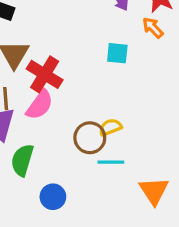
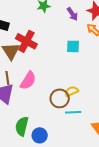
red cross: (45, 74) -> (26, 41), moved
green semicircle: (22, 160) -> (22, 126), moved

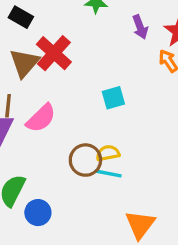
cyan square: (73, 46) -> (113, 98), moved, turned -32
cyan line: (73, 112) -> (108, 173), moved

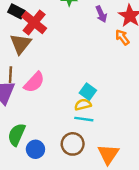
red cross: (54, 53) -> (34, 23), moved
cyan square: (113, 98) -> (88, 92), moved, turned -35
brown circle: (85, 160) -> (73, 144), moved

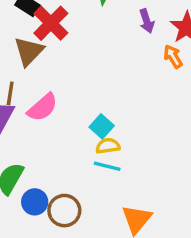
cyan square: (88, 92) -> (102, 126), moved
brown circle: (73, 144) -> (64, 211), moved

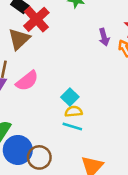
purple arrow: (147, 21) -> (104, 37), moved
blue circle: (35, 202) -> (18, 150), size x1.5

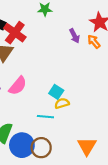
cyan line: (72, 126) -> (45, 117), moved

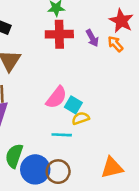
red cross: (15, 33) -> (59, 34), moved, turned -35
pink semicircle: (18, 86) -> (56, 97), moved
orange triangle: (87, 146) -> (112, 168), turned 48

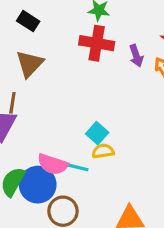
pink semicircle: (56, 97) -> (53, 164), moved, turned 60
blue circle: (35, 169) -> (38, 185), moved

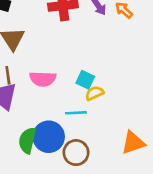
pink semicircle: (53, 164) -> (43, 79), moved

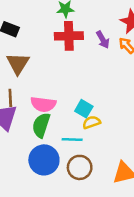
green semicircle: (27, 140) -> (41, 125), moved
brown circle: (76, 153) -> (80, 167), moved

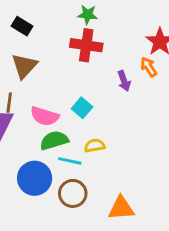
purple arrow: (103, 40) -> (124, 81), moved
cyan square: (84, 109) -> (82, 108), moved
green semicircle: (41, 125) -> (54, 140), moved, turned 45

